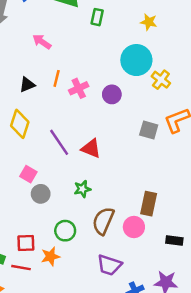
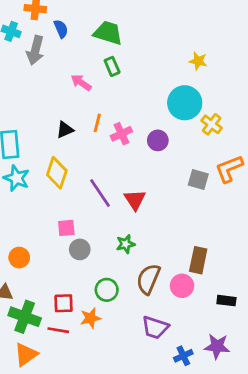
green rectangle: (97, 17) -> (112, 66), moved, turned -35
red triangle: (91, 148) -> (135, 200), turned 35
pink square: (28, 174) -> (66, 228), turned -35

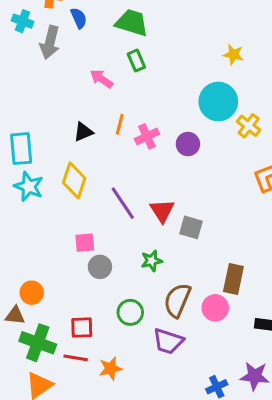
gray square: (198, 179) -> (191, 227), moved
orange circle: (19, 258) -> (32, 293), moved
orange star: (91, 318) -> (111, 368), moved
purple trapezoid: (155, 328) -> (168, 341), moved

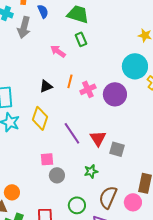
purple circle: (188, 144) -> (115, 94), size x1.5

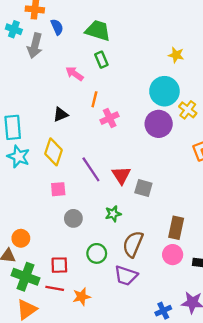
orange line: (70, 81) -> (94, 99), moved
purple circle: (115, 94) -> (159, 124), moved
pink square: (47, 159) -> (58, 189), moved
pink circle: (133, 202) -> (173, 255), moved

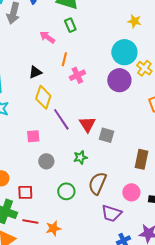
yellow diamond: (54, 152) -> (43, 97), moved
brown rectangle: (176, 228) -> (141, 159), moved
red square: (59, 265) -> (25, 192), moved
purple trapezoid: (126, 276) -> (111, 213), moved

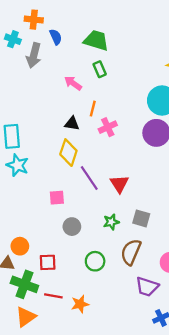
black triangle: (35, 72) -> (72, 124), moved, turned 32
gray square: (106, 135) -> (141, 218), moved

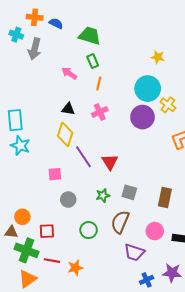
blue semicircle: (56, 37) -> (56, 23), moved, turned -40
orange line: (93, 109) -> (99, 83), moved

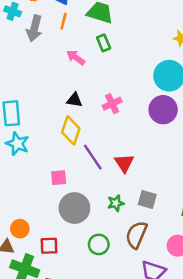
orange line: (99, 83) -> (64, 21), moved
gray circle: (68, 200) -> (74, 208), size x1.6

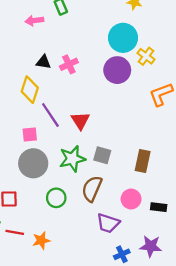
pink arrow: (76, 58) -> (34, 21), turned -42
black triangle: (74, 100) -> (44, 62), moved
pink square: (59, 178) -> (30, 135), moved
green star: (116, 203) -> (72, 159), size x1.6

